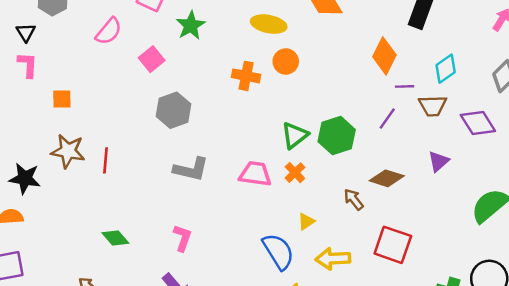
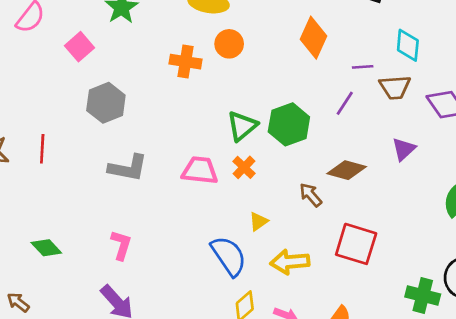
orange diamond: (384, 56) -> (314, 38), moved
cyan diamond: (446, 69) -> (408, 45), turned -48
red line: (106, 160) -> (42, 149), moved

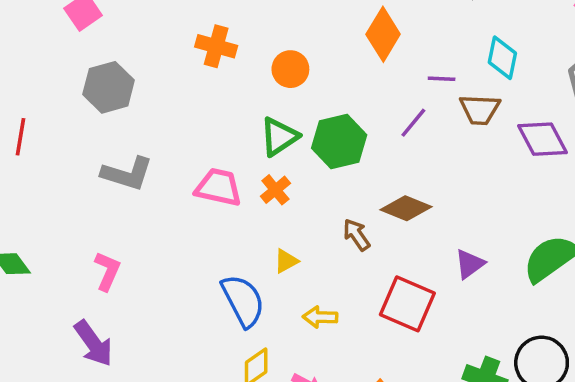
orange circle: (229, 44) -> (290, 69), moved
purple triangle: (404, 149) -> (470, 264), moved
yellow arrow: (290, 262) -> (320, 317), size x0.7

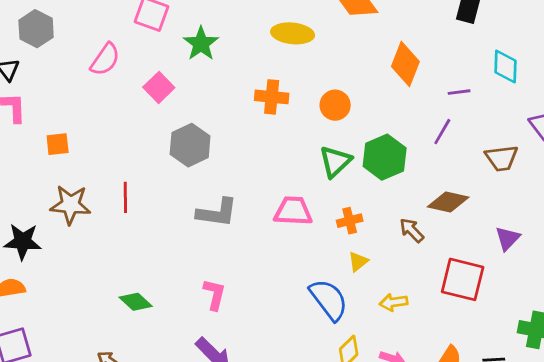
brown trapezoid: (480, 109) -> (502, 158), moved
orange cross: (275, 190) -> (350, 221), moved, turned 35

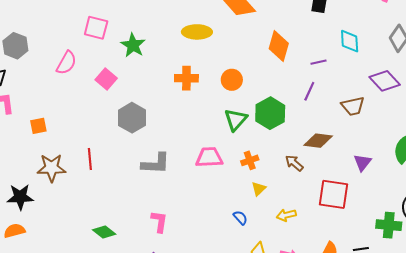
blue semicircle: (329, 300) -> (240, 218), size x0.5

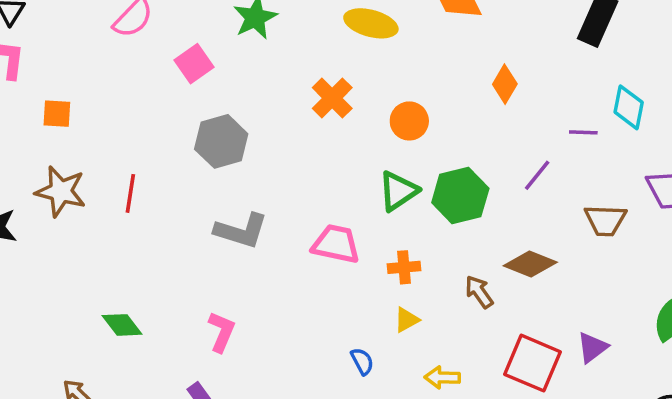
orange diamond: (279, 46) -> (505, 84), size x0.7
purple line: (318, 62) -> (583, 132), moved
orange cross: (186, 78) -> (332, 98), turned 30
purple triangle: (362, 162) -> (592, 347), moved

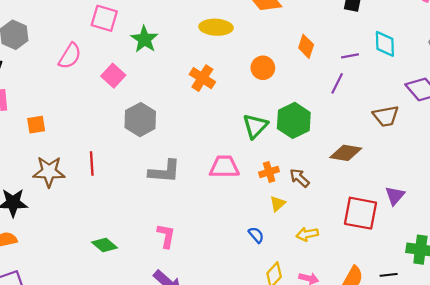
orange circle: (409, 121) -> (263, 68), moved
purple line: (583, 132) -> (350, 56), moved
purple line: (537, 175) -> (337, 83), moved
brown arrow: (479, 292) -> (299, 178), moved

